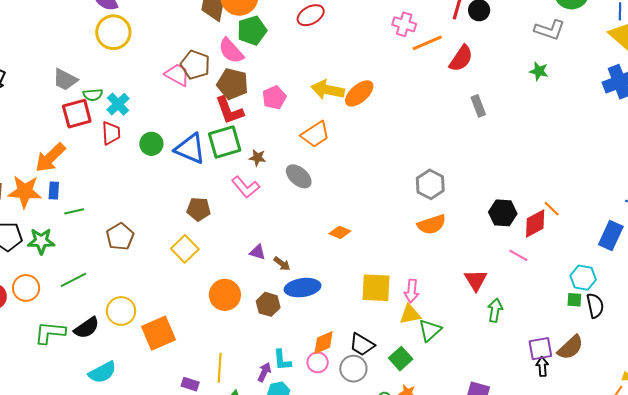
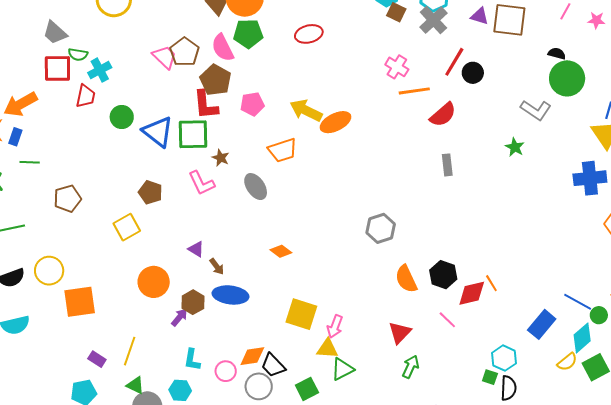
orange semicircle: (432, 224) -> (406, 279), moved, turned 68
orange diamond: (324, 343) -> (252, 356), moved
purple arrow: (264, 372) -> (179, 317), moved

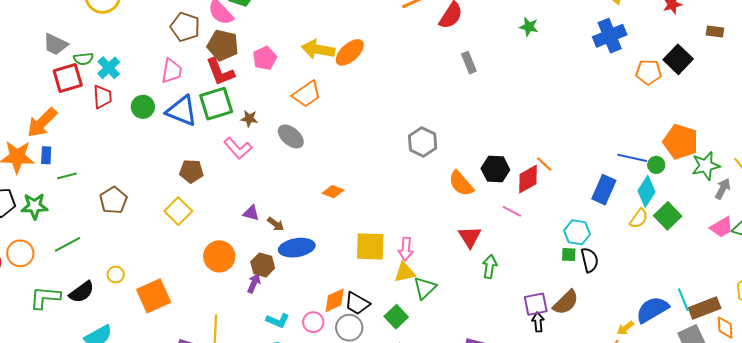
pink trapezoid: (165, 57) -> (172, 71), moved, turned 72
yellow circle: (49, 271) -> (116, 275), size x0.6
cyan L-shape: (192, 360) -> (278, 321), turned -60

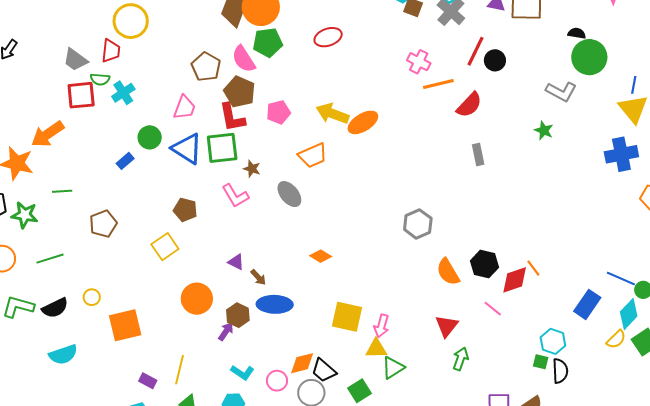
red trapezoid: (102, 97) -> (111, 51), moved
blue rectangle: (46, 155) -> (125, 161), moved, turned 36

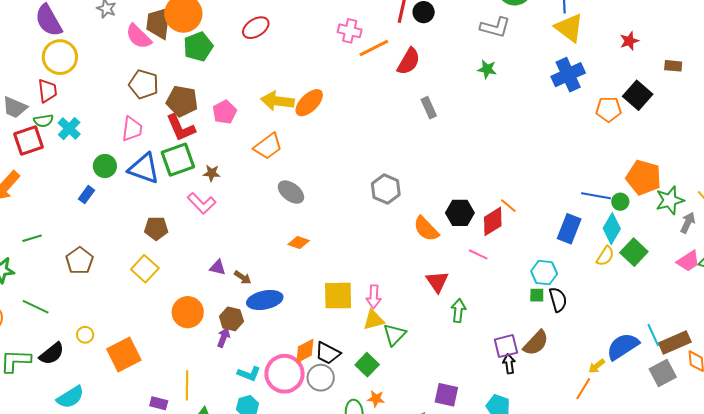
pink semicircle: (244, 59) -> (139, 36), moved
gray ellipse: (289, 194) -> (291, 192), moved
green line: (50, 259) -> (36, 307), turned 56
pink circle: (277, 381) -> (284, 374), size x1.8

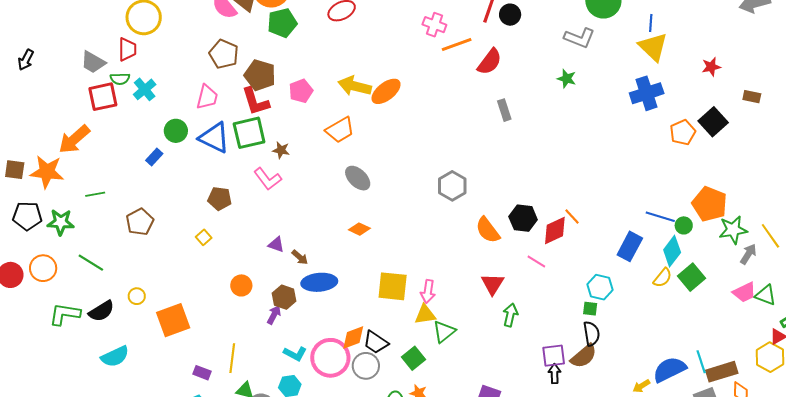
orange pentagon: (609, 109) -> (683, 132), turned -30
yellow square: (145, 269) -> (204, 237), size x0.6
black semicircle: (558, 300) -> (591, 334), moved
orange circle: (188, 312) -> (241, 285), size x0.7

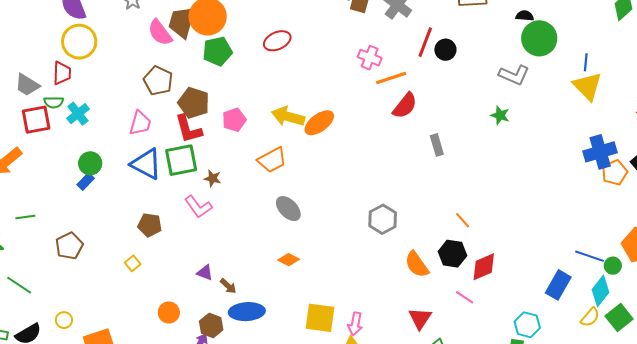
red semicircle: (490, 62) -> (405, 106), moved
blue cross: (647, 93) -> (600, 152), moved
green circle: (176, 131) -> (90, 163), moved
orange line: (572, 217) -> (463, 220), moved

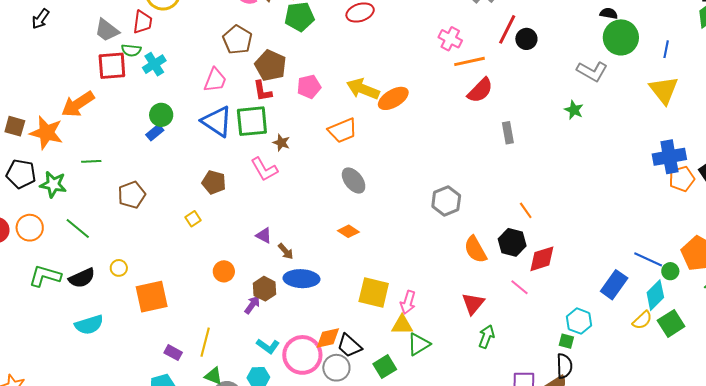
blue line: (586, 62) -> (666, 49), moved
red L-shape: (188, 129) -> (262, 91), size x0.7

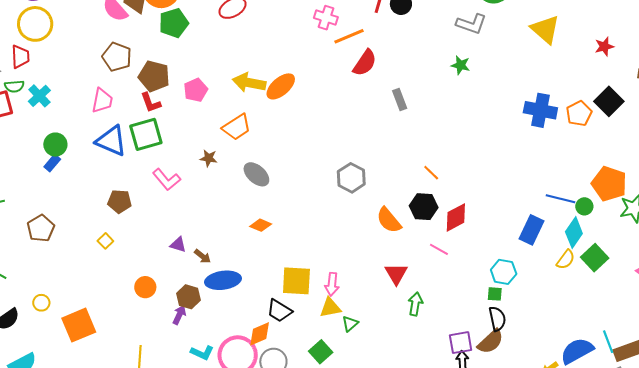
brown star: (281, 143) -> (209, 158), moved
blue cross: (669, 157) -> (540, 110), moved, turned 32
green triangle: (419, 344) -> (350, 324), size x0.7
black trapezoid: (349, 346) -> (279, 311), moved

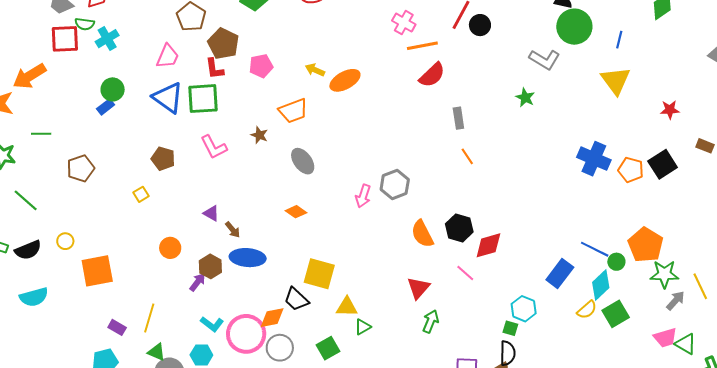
yellow arrow: (249, 83) -> (315, 70), size x0.6
orange pentagon: (579, 113) -> (631, 170), turned 30
orange line: (431, 173) -> (467, 156), moved
pink arrow: (332, 284) -> (363, 196), moved

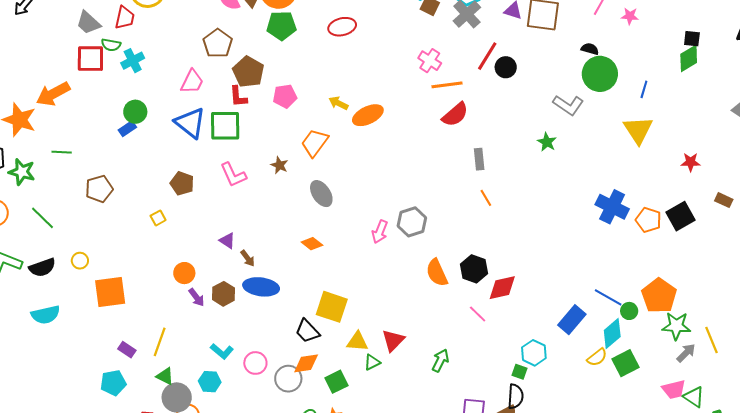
orange trapezoid: (293, 111) -> (315, 143), turned 144
purple arrow: (198, 282) -> (196, 297), moved, turned 102
red triangle: (418, 288) -> (393, 340), moved
orange diamond: (272, 318) -> (306, 363), moved
pink circle: (246, 334) -> (255, 363), size x0.6

